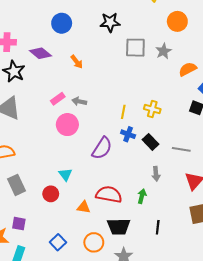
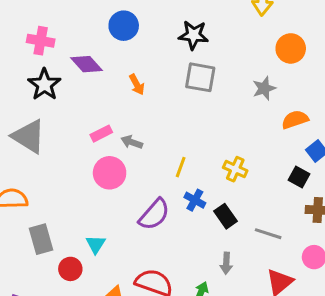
gray square: (135, 48) -> (200, 77), moved
yellow line: (123, 112) -> (181, 167), moved
gray rectangle: (17, 185) -> (41, 239), moved

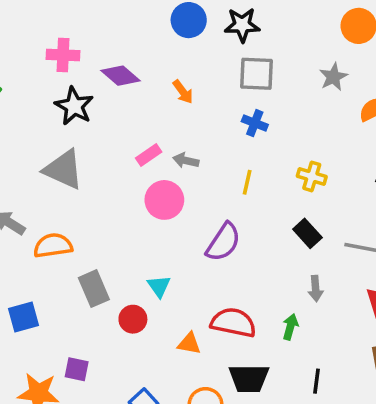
blue circle: (124, 26) -> (189, 20), moved
blue cross: (195, 200) -> (255, 123), moved

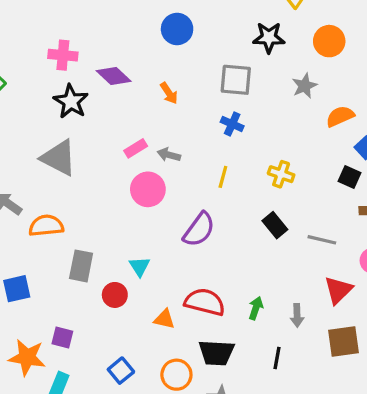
black star: (242, 25) -> (269, 38), moved
gray rectangle: (94, 289) -> (81, 266), turned 32
gray arrow: (316, 289) -> (297, 315), moved

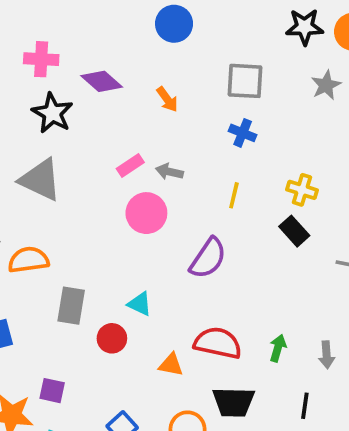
black star: (269, 38) -> (305, 27), moved
black rectangle: (275, 225) -> (294, 231), moved
cyan triangle: (140, 266) -> (140, 304), turned -30

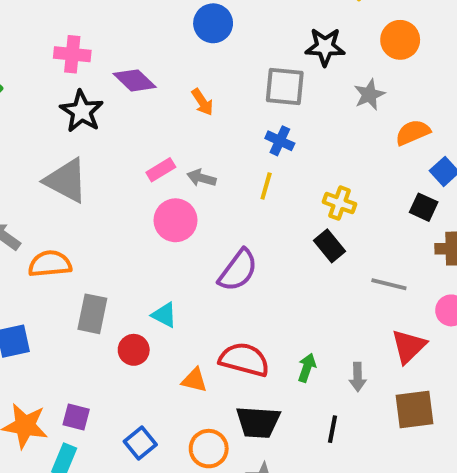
black star: (305, 27) -> (325, 47), moved
yellow line: (234, 195) -> (266, 186), moved
purple square: (52, 391) -> (76, 417), moved

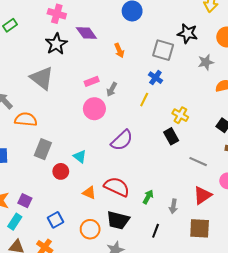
gray arrow: (202, 178) -> (112, 89), turned -88

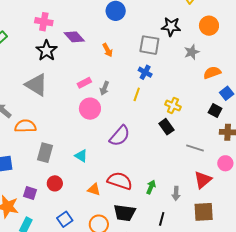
red circle: (61, 171) -> (55, 183), moved
purple square: (25, 201) -> (30, 193), moved

